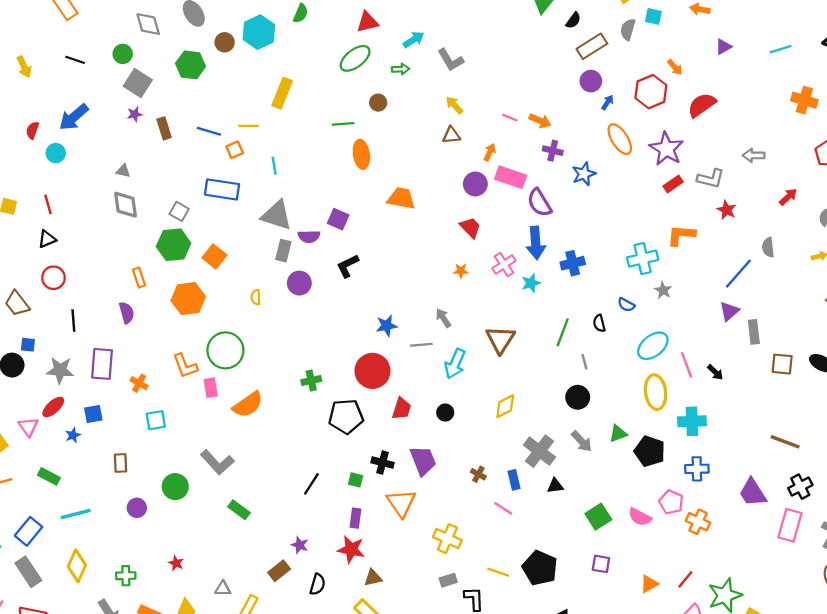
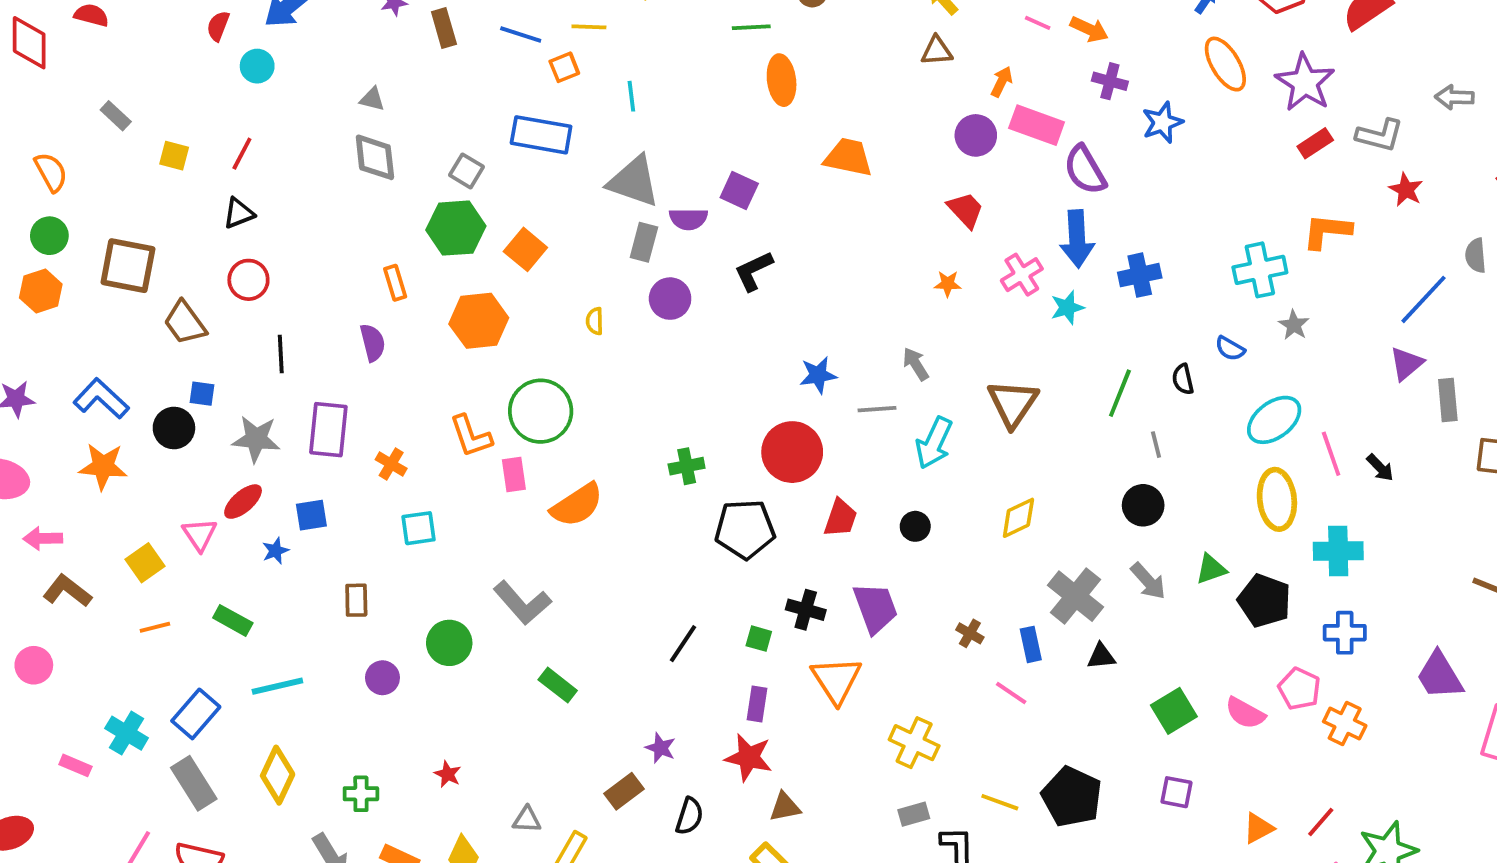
red line: (48, 204) -> (242, 154), turned 42

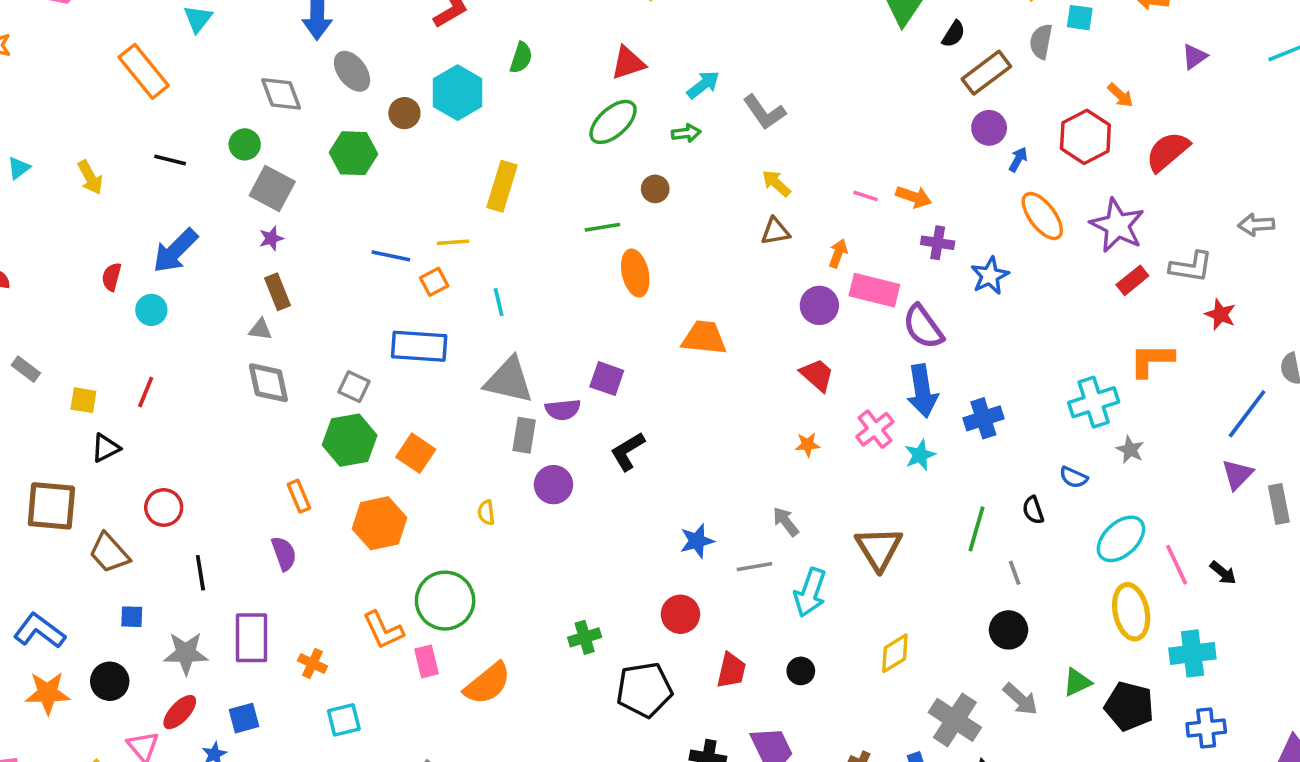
brown rectangle: (444, 28) -> (278, 292), moved
black triangle: (239, 213) -> (106, 448), moved
black circle: (174, 428) -> (110, 681), moved
red circle: (792, 452) -> (680, 614), size x0.7

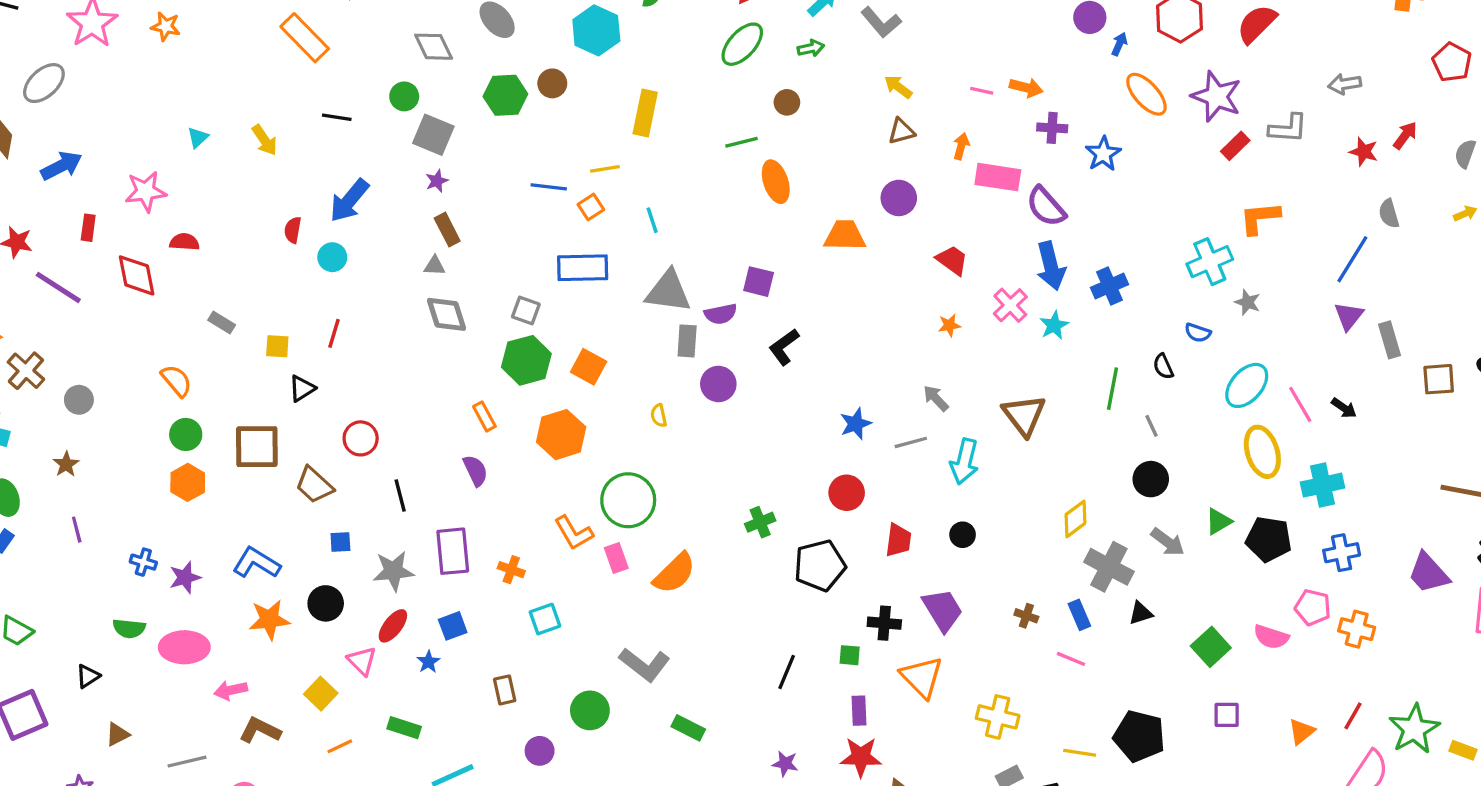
brown circle: (404, 113) -> (552, 83), moved
purple circle: (819, 305) -> (899, 198), moved
red star: (1220, 314) -> (1364, 152), moved
yellow diamond: (895, 653) -> (1075, 519), moved

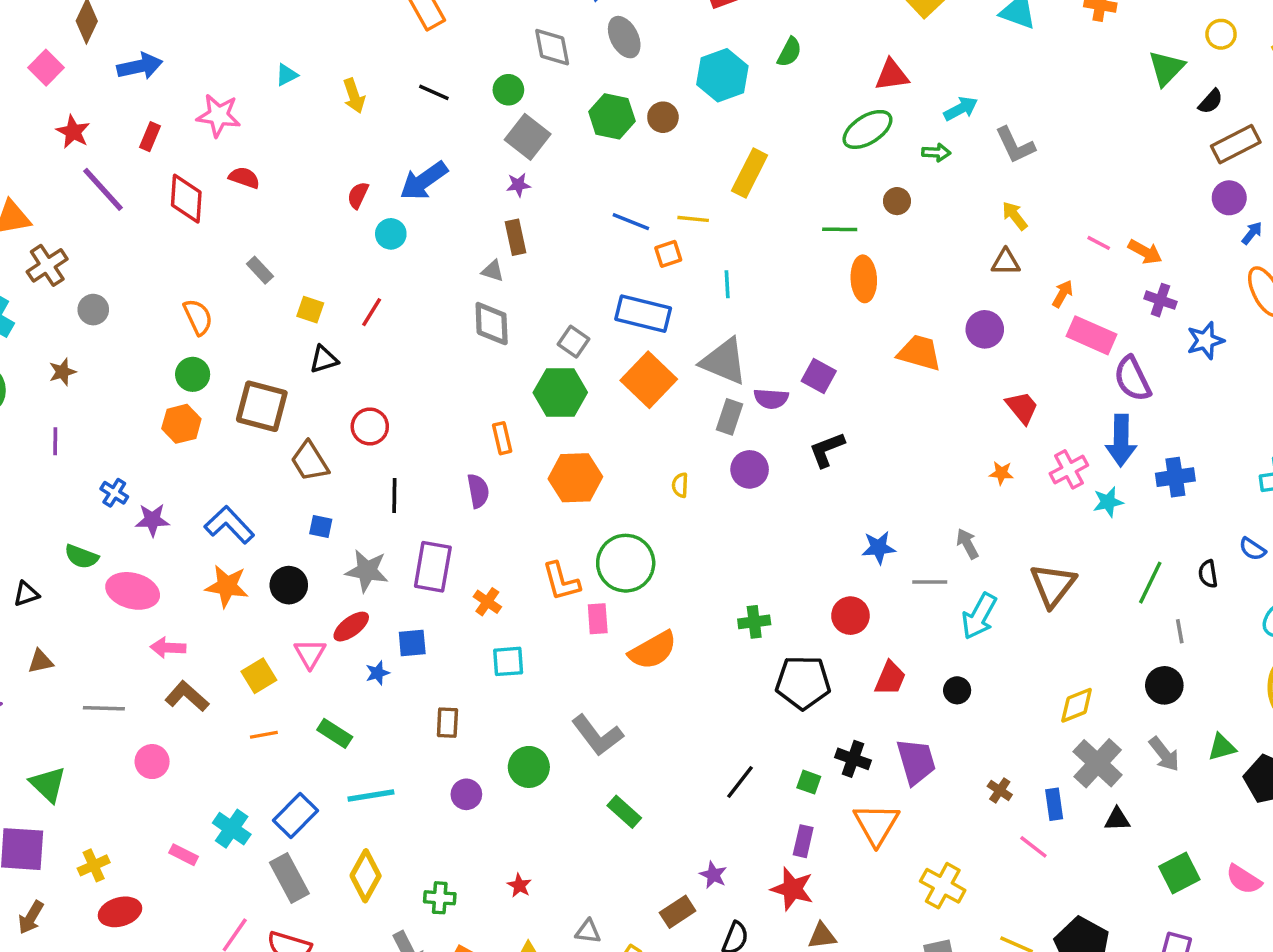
orange square: (589, 367) -> (649, 380), moved, size x1.4

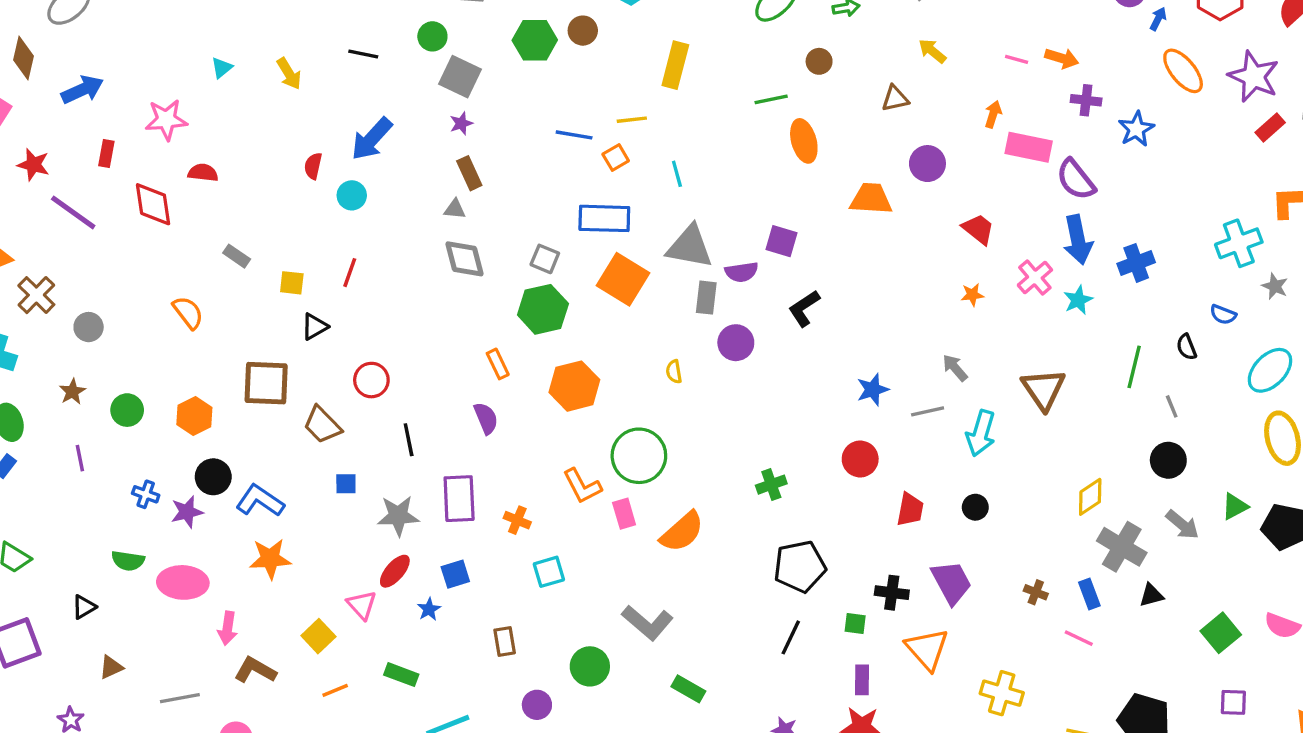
brown triangle: (1006, 262) -> (895, 99), moved
green circle: (193, 374) -> (127, 410), moved
black circle: (289, 585) -> (213, 477), moved
pink arrow: (168, 648) -> (228, 628), turned -72
black pentagon: (803, 682) -> (800, 567), moved

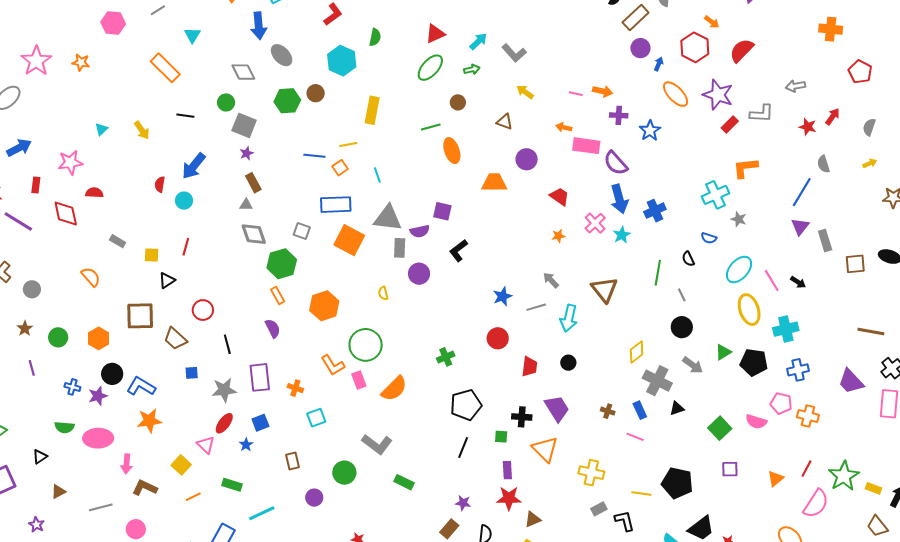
brown triangle: (895, 99) -> (505, 122), turned 36
orange arrow: (993, 114) -> (564, 127), turned -91
green hexagon: (543, 309) -> (282, 264), moved

